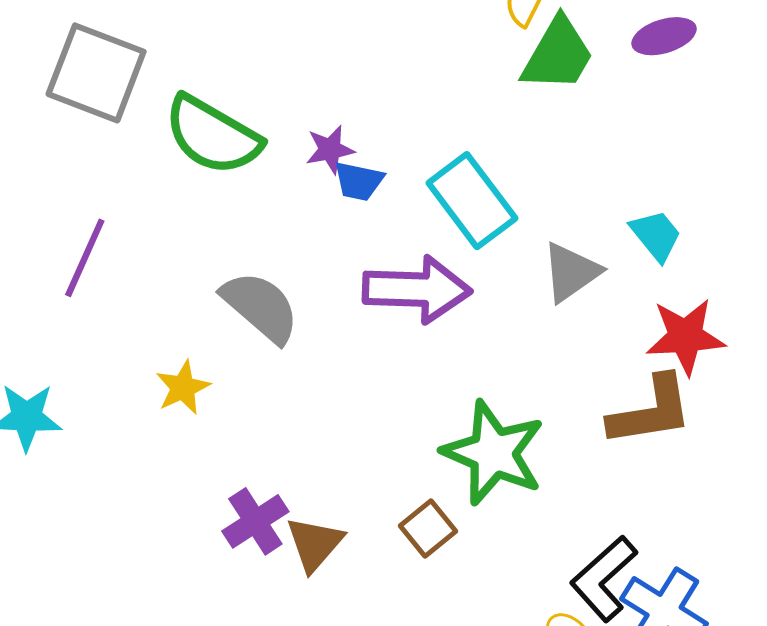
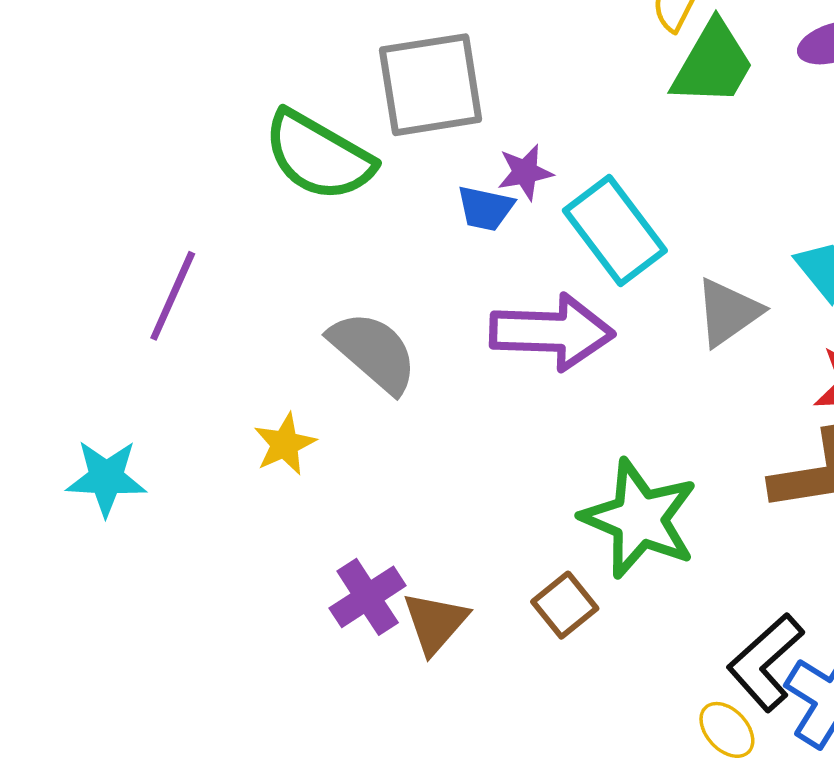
gray square: (96, 73) -> (431, 85), moved, turned -30
purple star: (330, 150) -> (525, 172), moved

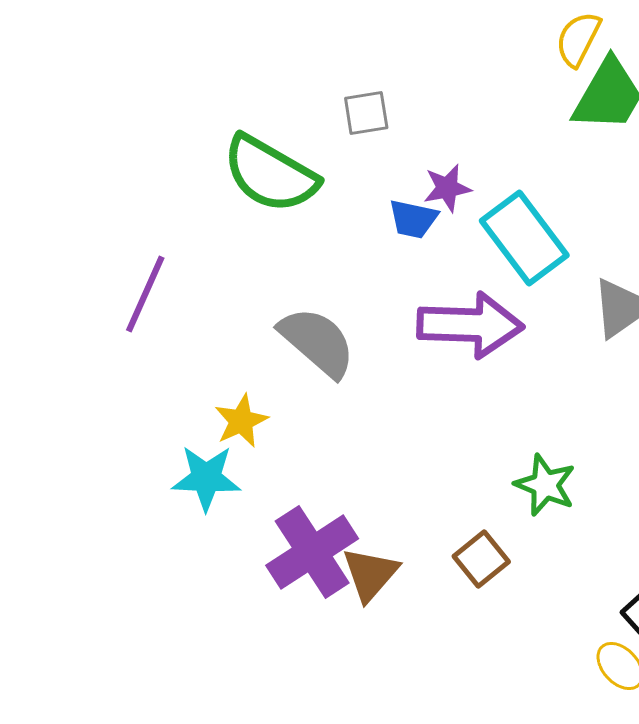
gray square: (431, 85) -> (366, 113), size x0.5
cyan star: (106, 478) -> (206, 478), moved
green star: (639, 519) -> (545, 485), size x0.6
purple cross: (368, 597) -> (312, 552), size x1.4

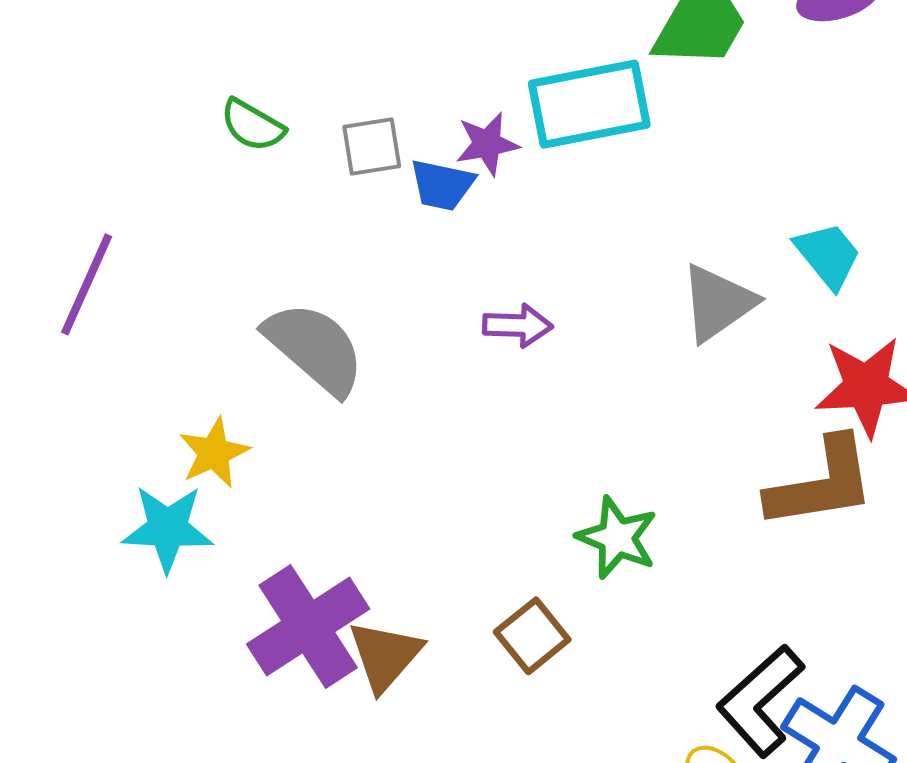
gray square: (366, 113) -> (372, 146), moved
green semicircle: (270, 174) -> (252, 125), size x0.5
cyan rectangle: (524, 238) -> (589, 104), moved, turned -64
purple arrow: (470, 325) -> (518, 325), size x0.5

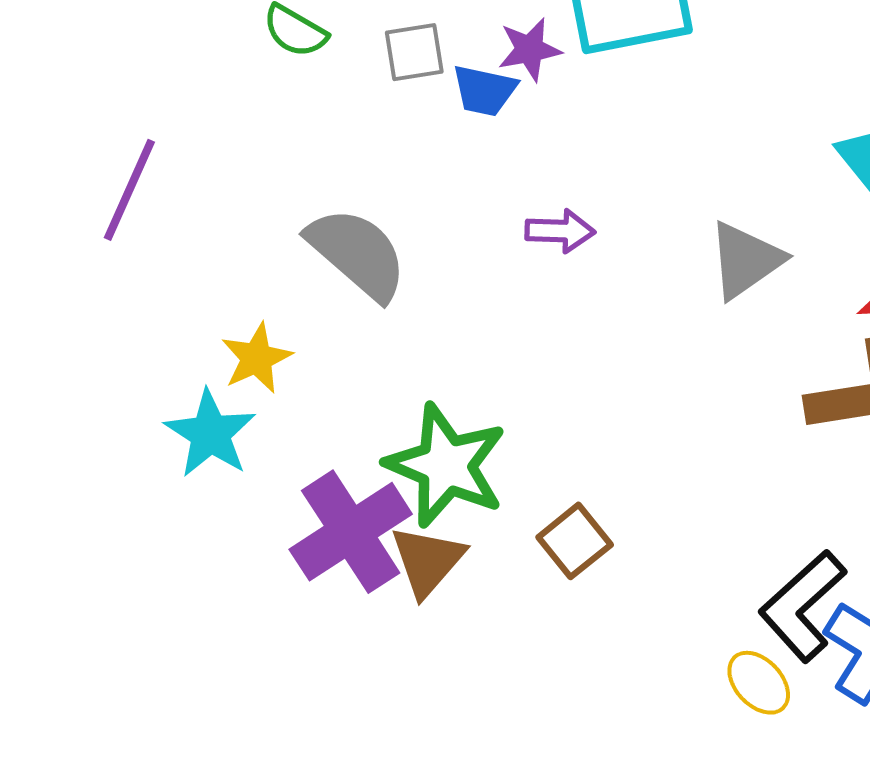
gray triangle: (718, 303) -> (745, 260), moved
cyan star: (168, 528) -> (210, 434), turned 30
green star: (617, 538) -> (446, 465), moved, size x1.5

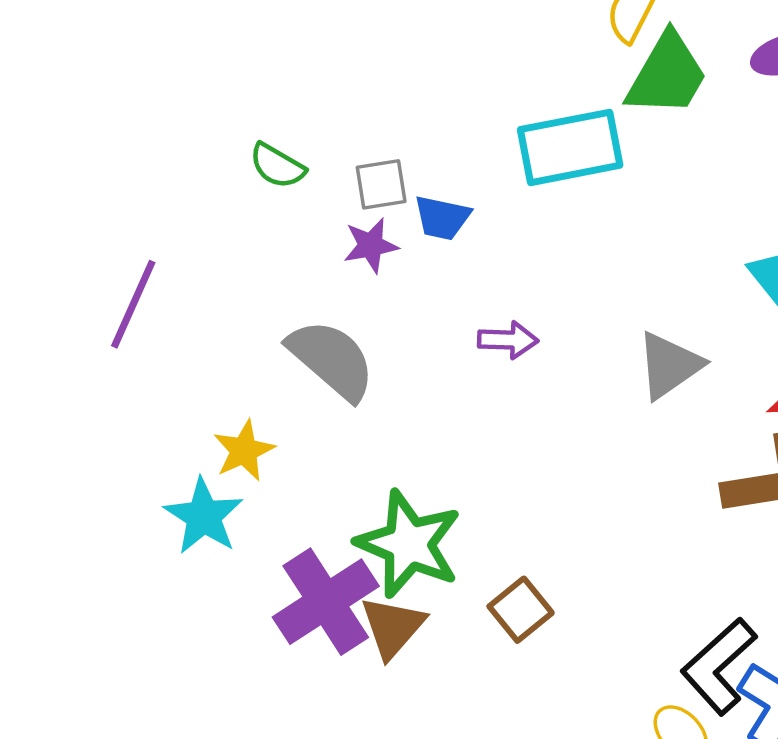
purple star: (529, 49) -> (371, 245), moved

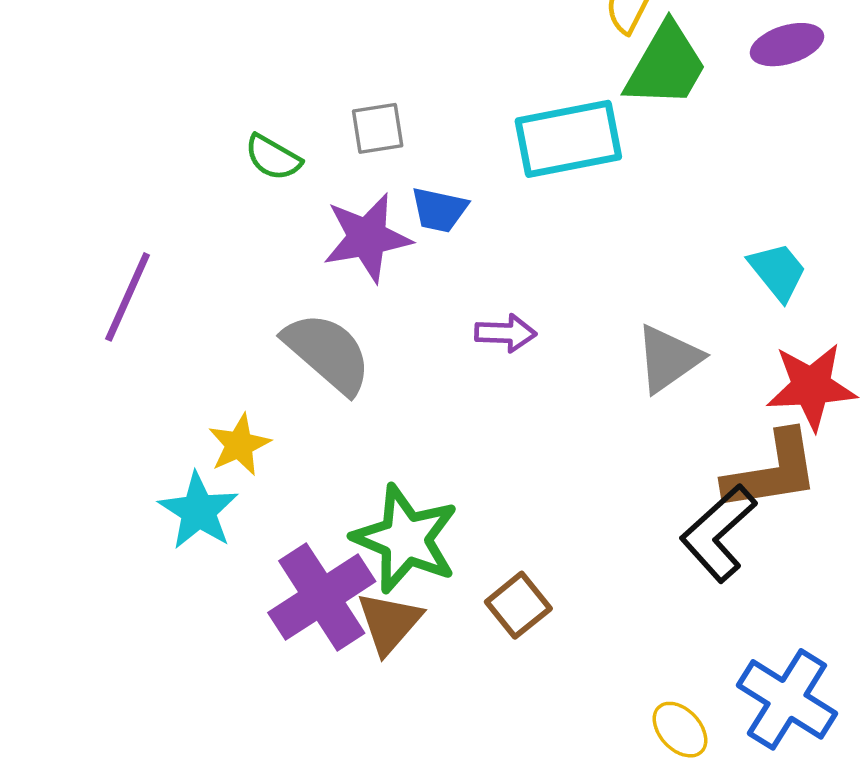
gray square: (381, 184) -> (378, 128), moved
purple star: (371, 245) -> (367, 238), size x1.6
black L-shape: (719, 666) -> (718, 533), moved

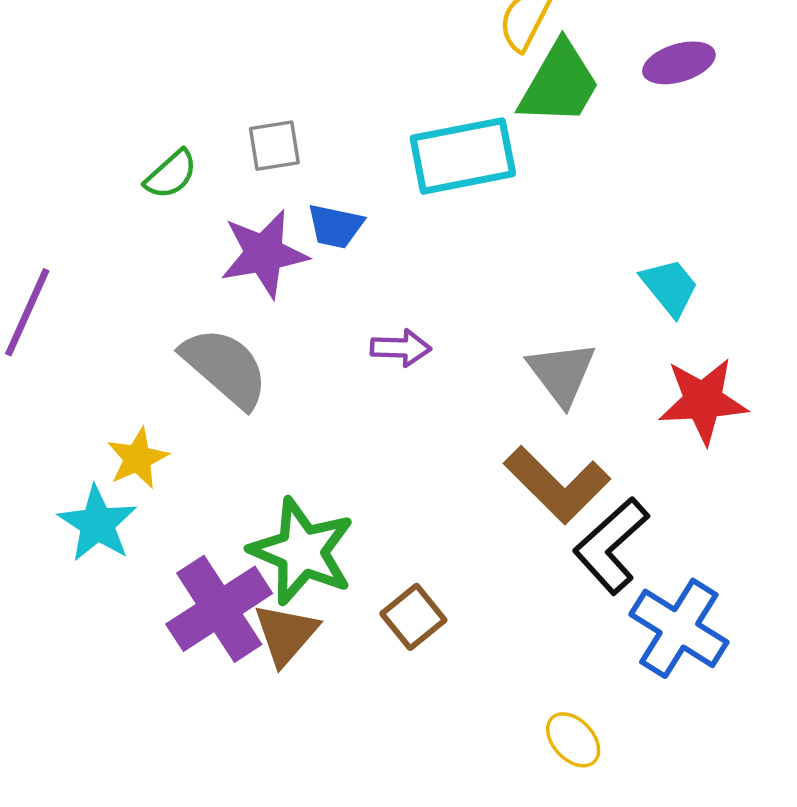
green semicircle: (273, 157) -> (171, 174), turned -72
gray triangle: (668, 359) -> (562, 373), turned -32
brown L-shape: (772, 471) -> (557, 485), moved, turned 54
blue cross: (787, 699) -> (679, 628), moved

